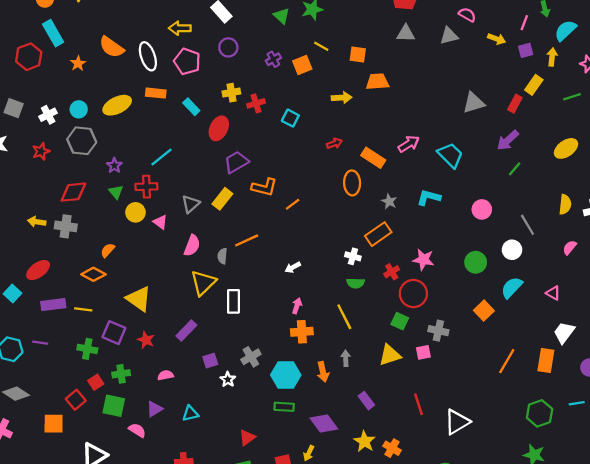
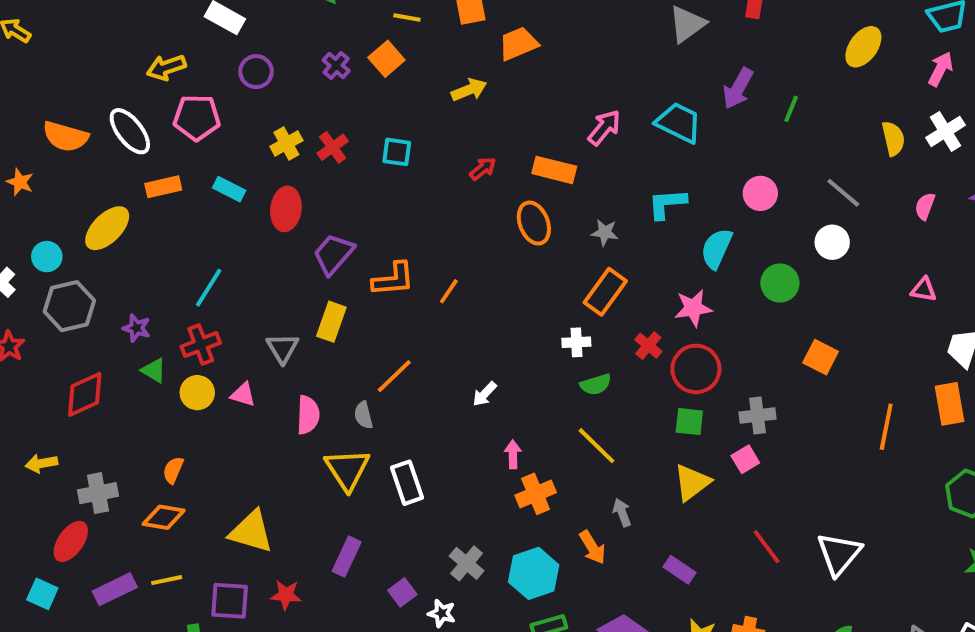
purple arrow: (508, 140) -> (738, 88), moved
gray cross: (66, 226) -> (98, 493), moved
cyan semicircle: (512, 288) -> (716, 249), moved

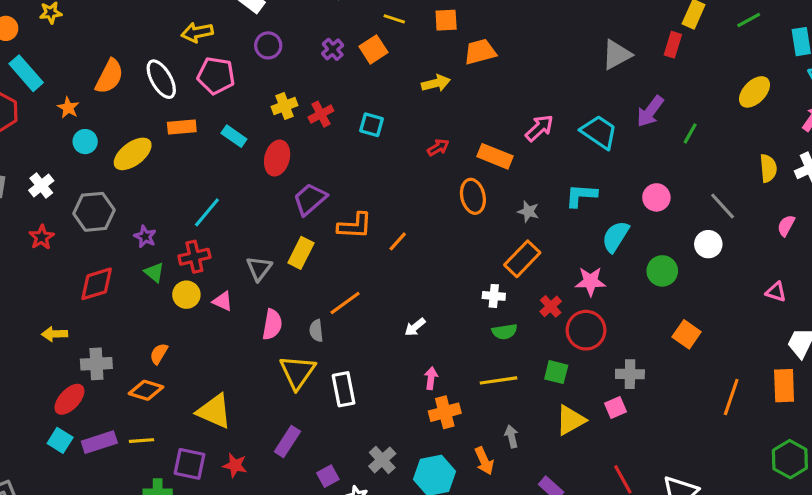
orange semicircle: (65, 137) -> (109, 76), turned -87
cyan circle: (47, 257) -> (85, 142), moved
green square: (689, 422) -> (556, 372), moved
yellow line: (596, 446) -> (498, 380), turned -60
cyan square: (42, 594) -> (60, 440), moved

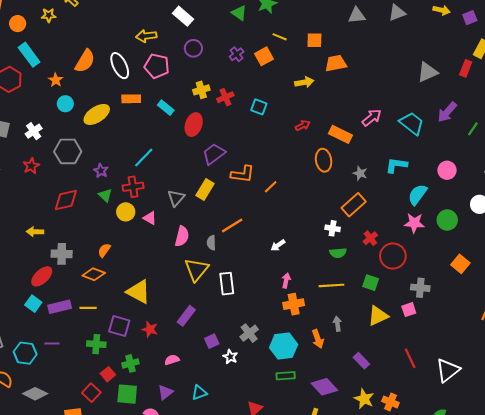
pink star: (590, 281) -> (414, 223), moved

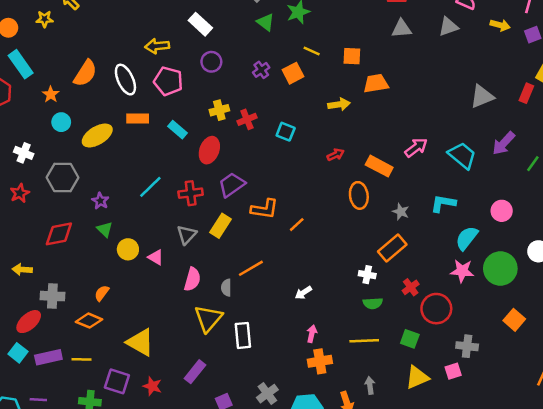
white cross: (34, 131) -> (24, 153), turned -35
red cross: (133, 187) -> (191, 193), moved
green circle: (447, 220) -> (500, 268), size x1.4

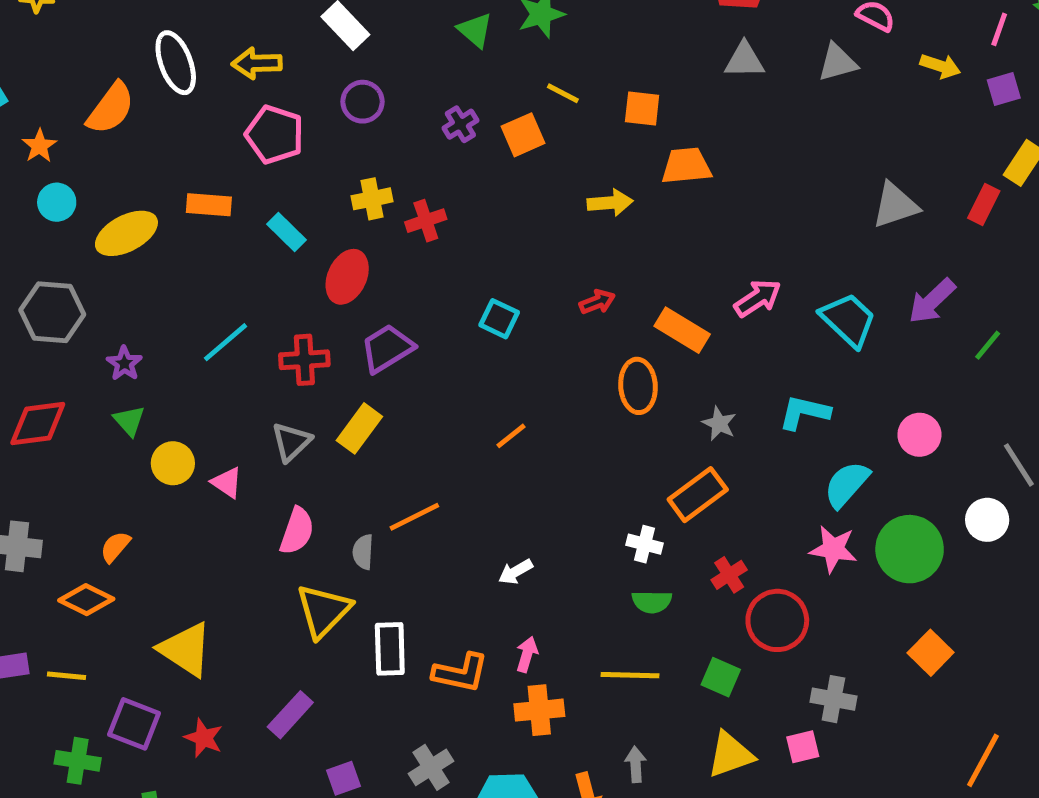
white ellipse: (125, 80) -> (176, 63), moved
cyan square: (286, 132) -> (499, 319), moved
orange L-shape: (265, 209) -> (461, 673), moved

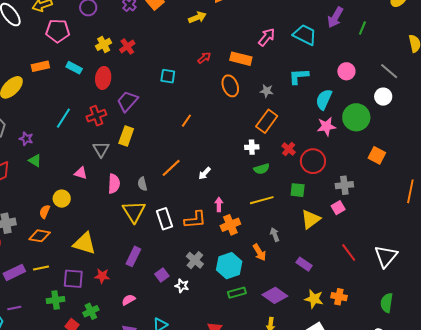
yellow circle: (173, 463) -> (62, 199), moved
orange line: (414, 517) -> (171, 168), moved

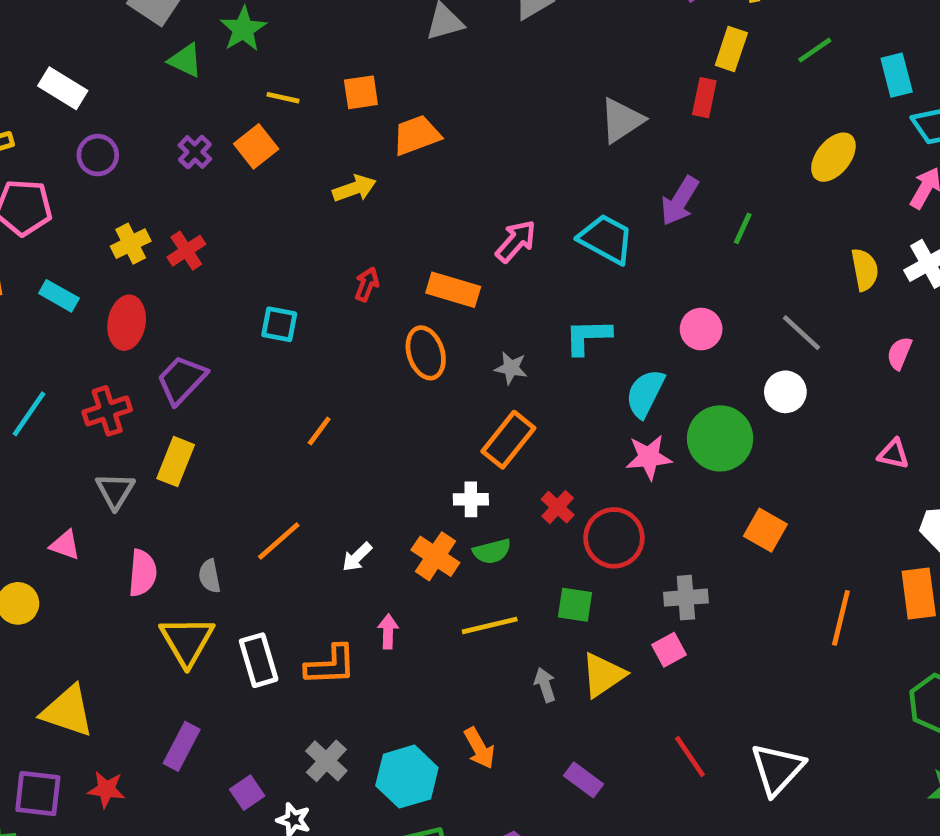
red arrow: (204, 58) -> (367, 284), turned -32
orange cross: (230, 225) -> (435, 556), moved, turned -36
gray arrow: (275, 235) -> (545, 685), moved

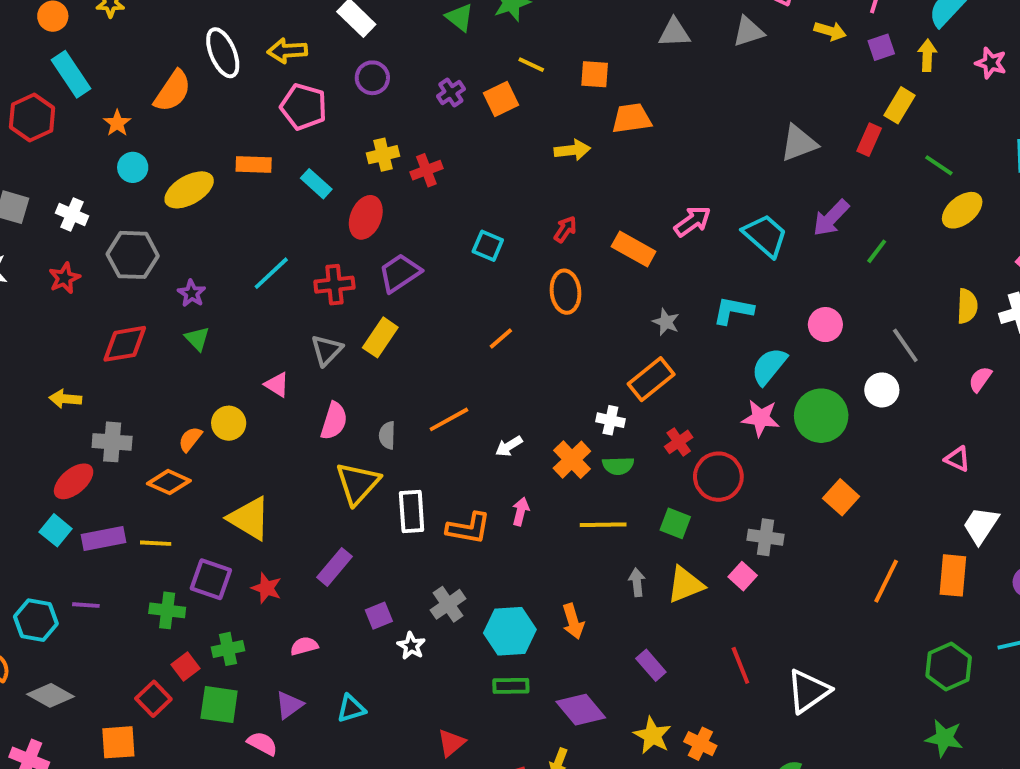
green line: (815, 50) -> (939, 165), moved, turned 56
orange ellipse: (426, 353) -> (565, 292), moved
pink square: (669, 650) -> (743, 576), turned -32

